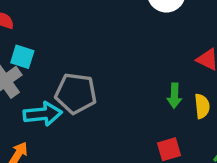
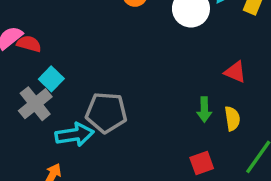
cyan square: (22, 57) -> (51, 79), turned 30

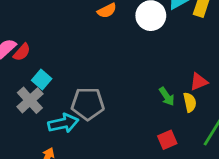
red semicircle: (29, 44) -> (22, 52), turned 120
red triangle: (235, 72) -> (199, 82), moved, turned -42
green arrow: (204, 110) -> (167, 96), turned -30

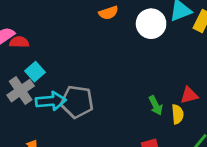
red semicircle: (22, 52) -> (19, 42), turned -138
cyan arrow: (63, 123) -> (51, 101), moved

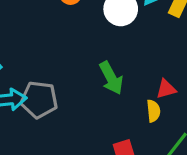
green arrow: (156, 105) -> (111, 78), moved, size x1.5

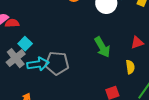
red triangle: (166, 89) -> (137, 43), moved

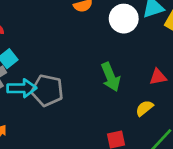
yellow semicircle: (130, 67) -> (144, 108), turned -128

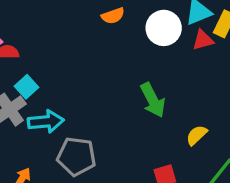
red triangle: (158, 77) -> (203, 40), moved
gray pentagon: (47, 90) -> (76, 156), moved

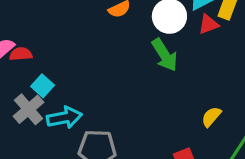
green arrow: (153, 100) -> (165, 55), moved

